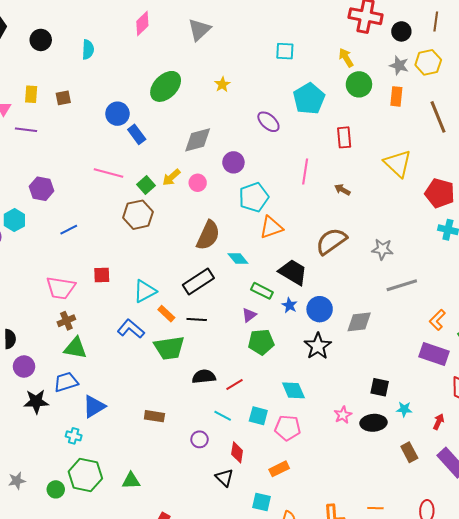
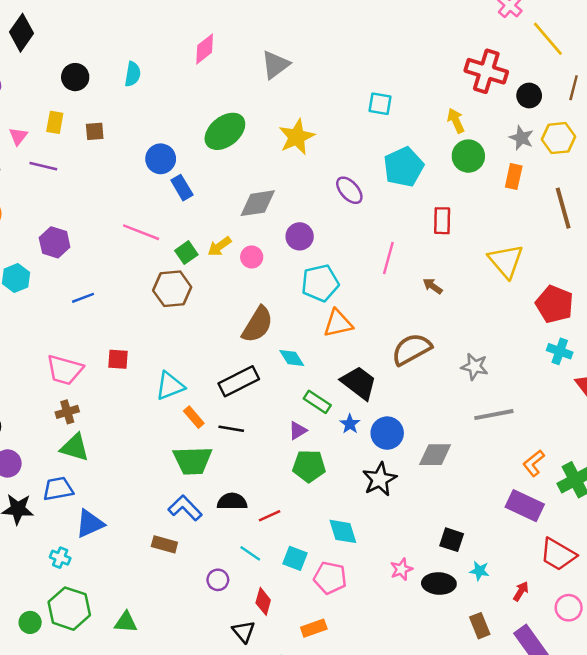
black circle: (41, 40) -> (75, 77), moved
yellow star: (222, 84) -> (297, 137), size x1.8
blue L-shape: (131, 329) -> (185, 508), moved

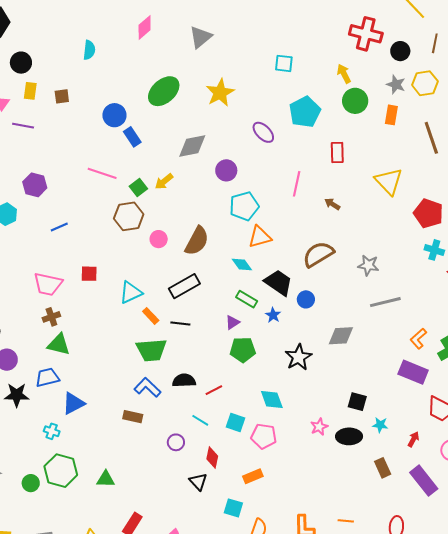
black circle: (75, 77) -> (21, 63), moved
pink circle: (252, 257) -> (159, 239), moved
cyan diamond: (292, 358) -> (242, 264), moved
blue circle: (387, 433) -> (306, 299), moved, size x0.7

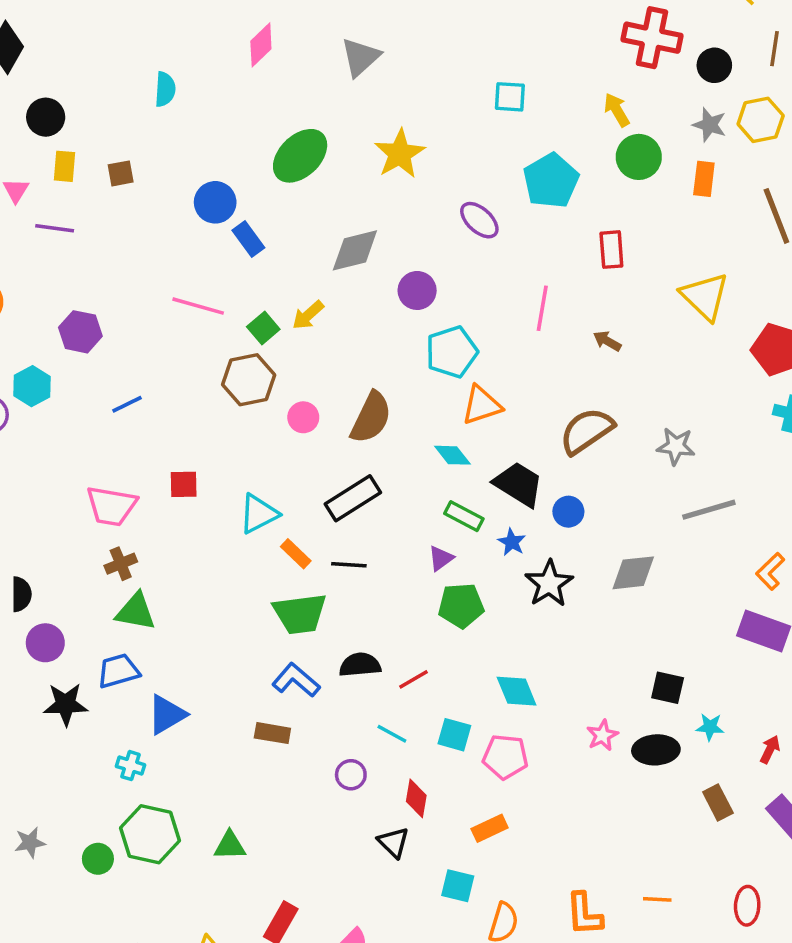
black star: (298, 357) -> (549, 584), moved

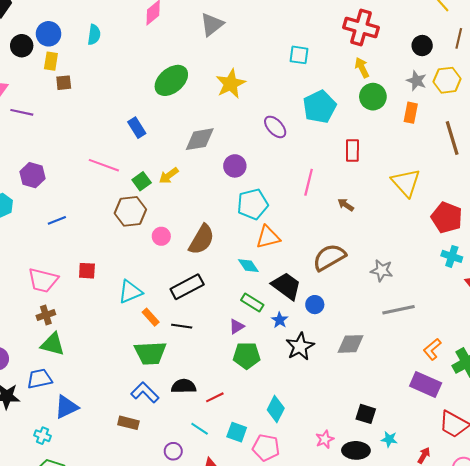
red cross: (652, 38) -> (361, 27), moved
yellow rectangle: (64, 166) -> (51, 61), moved
blue circle: (215, 202) -> (49, 34), moved
cyan diamond: (517, 691) -> (276, 409), turned 45

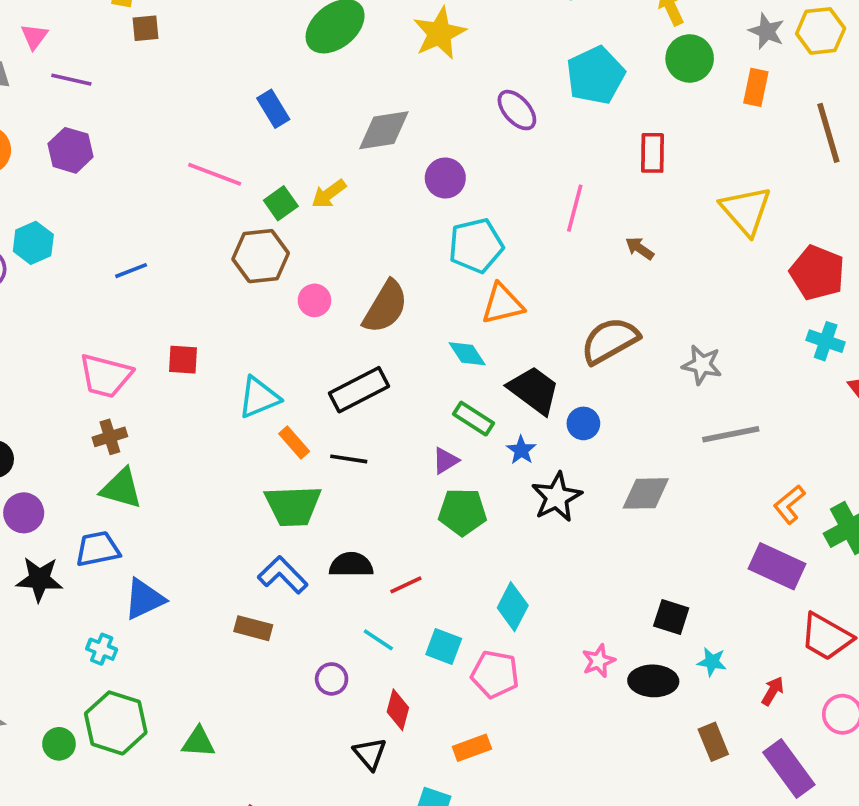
purple hexagon: (32, 175) -> (70, 150), moved

